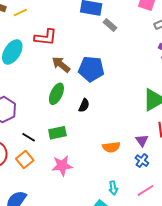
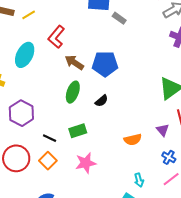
red L-shape: (46, 37) -> (56, 37), turned 130
black semicircle: (84, 105) -> (101, 101), turned 32
blue cross: (142, 161) -> (169, 157), moved

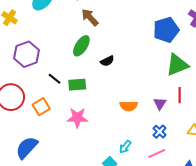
blue pentagon: (105, 64) -> (166, 30), moved, turned -30
black line: (50, 138) -> (55, 79), moved
cyan arrow: (139, 180) -> (125, 147), turned 40

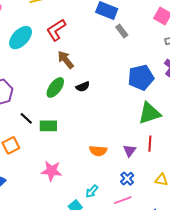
black semicircle: (107, 61) -> (83, 87), moved
pink star: (77, 118) -> (51, 171), moved

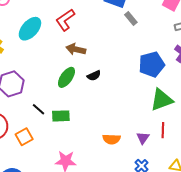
brown arrow: (66, 60) -> (76, 49), turned -36

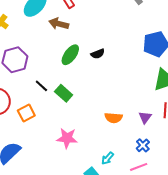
brown arrow: (76, 49) -> (59, 24), moved
green rectangle: (61, 116) -> (64, 93), turned 42

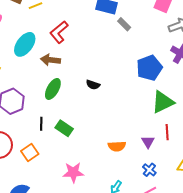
black semicircle: (98, 54) -> (93, 85), turned 48
green ellipse: (70, 55) -> (53, 89), moved
black line: (41, 86) -> (41, 124), turned 56

